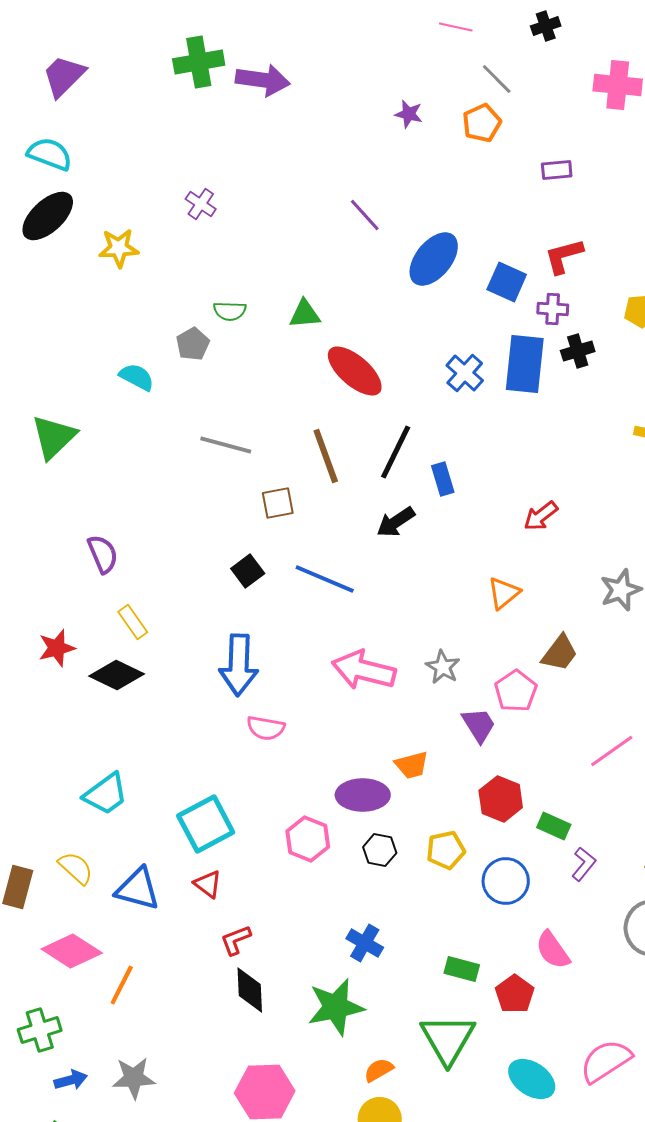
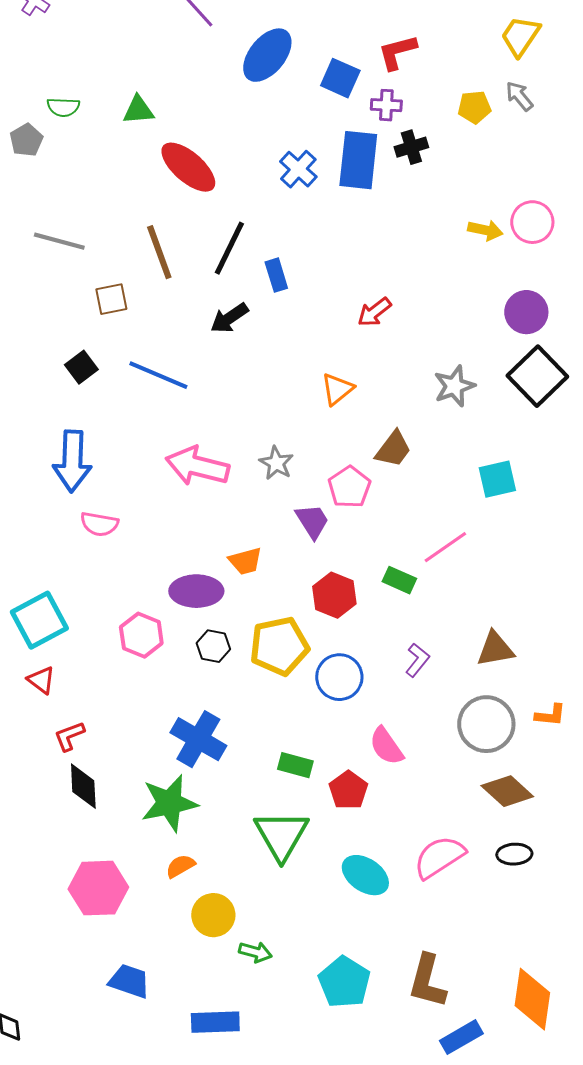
green rectangle: (554, 826) -> (399, 580), moved
yellow pentagon: (446, 850) -> (279, 646), size x1.5
blue cross: (365, 943) -> (198, 739), size x1.5
orange semicircle: (379, 1070) -> (180, 866), moved

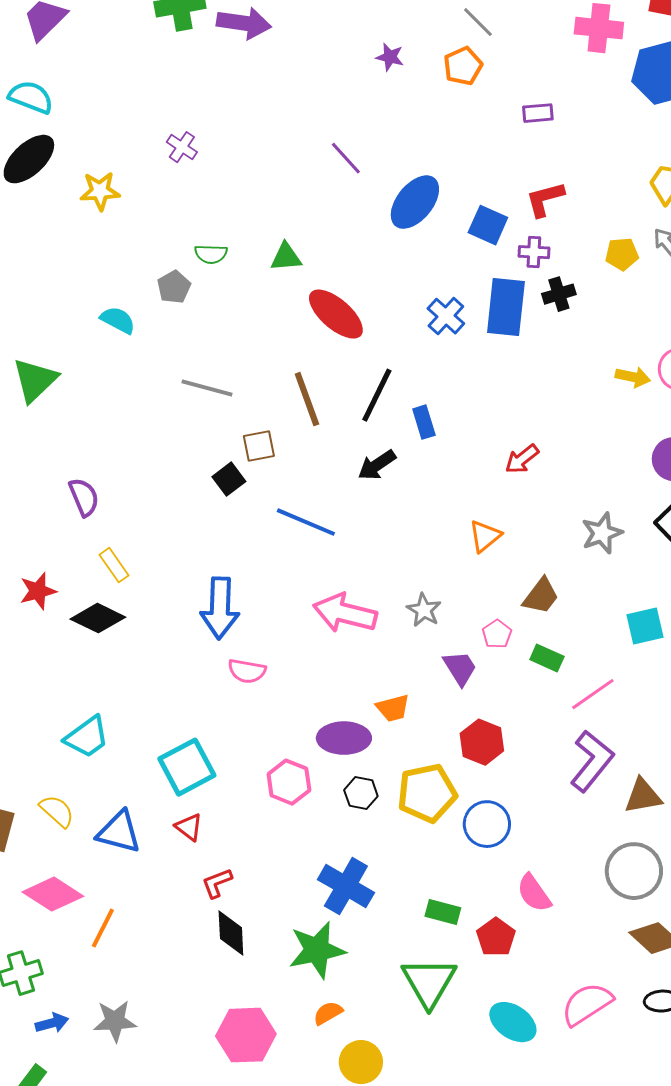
black square: (81, 367) -> (229, 479), moved
pink pentagon: (349, 487) -> (497, 634), size x0.7
green rectangle: (399, 580) -> (547, 658), moved
purple L-shape: (417, 660) -> (592, 761), moved, size x1.8

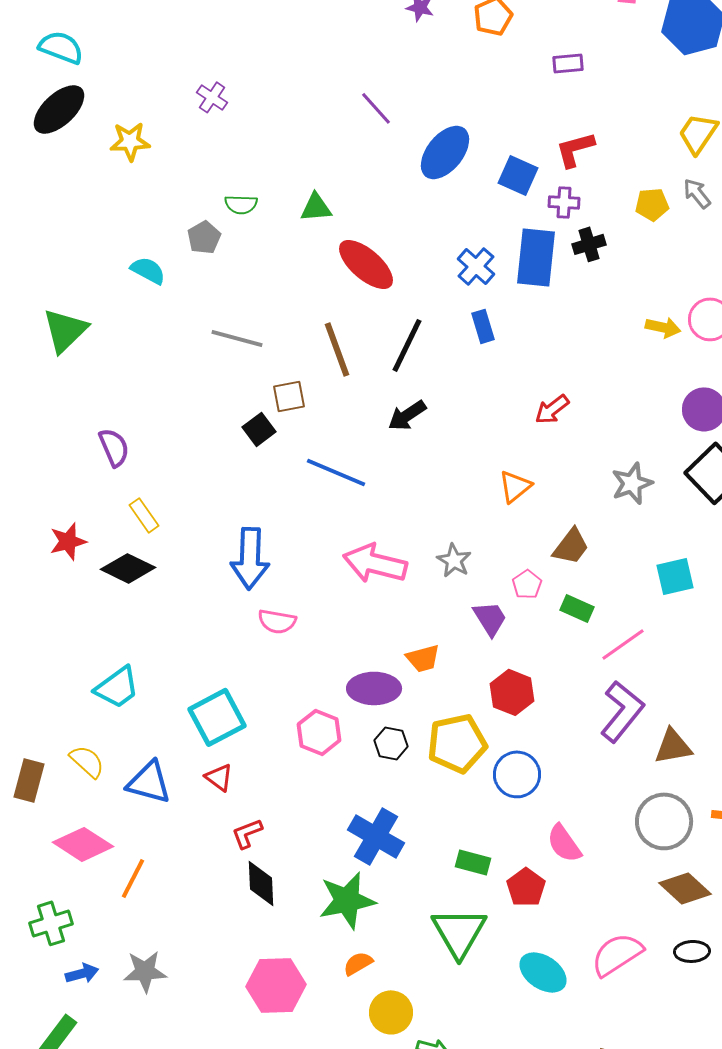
blue rectangle: (424, 422) -> (483, 326), moved

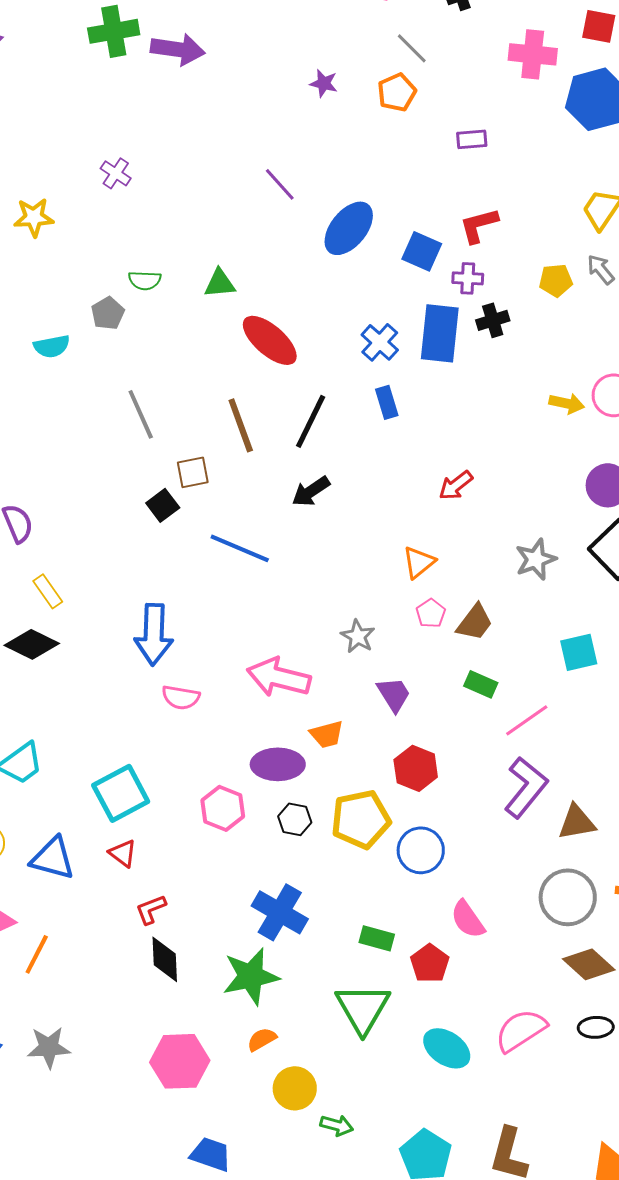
cyan semicircle: (148, 270) -> (52, 346), turned 141
gray line: (237, 338) -> (141, 414), turned 51
pink arrow: (375, 563) -> (279, 677), moved
pink pentagon: (527, 584) -> (431, 613), moved

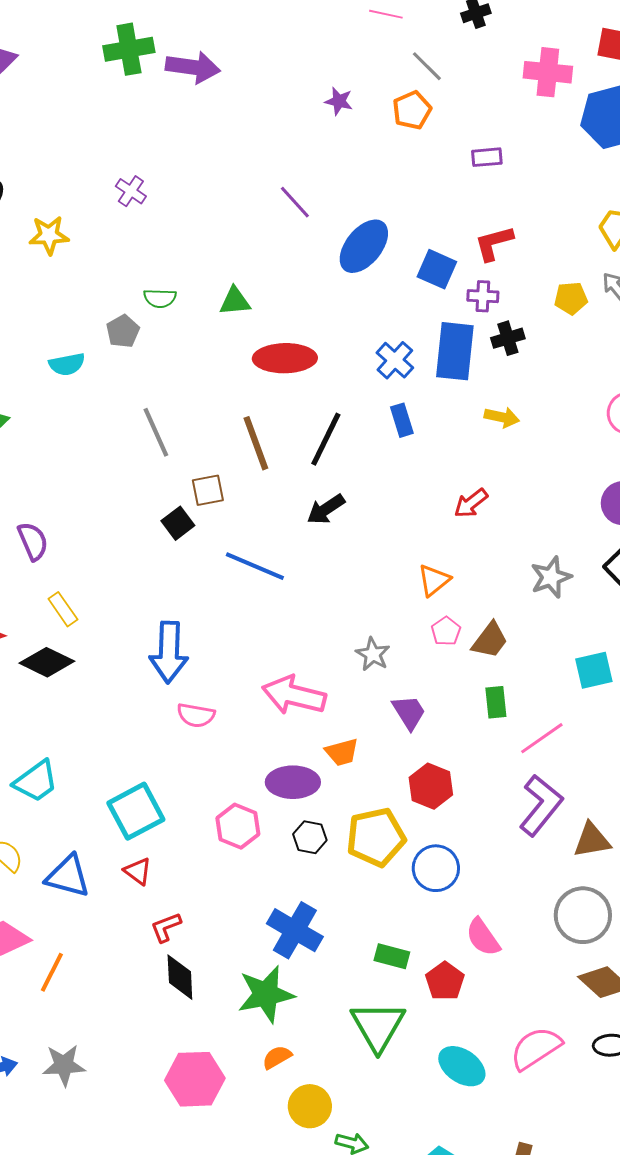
red ellipse: (270, 340) -> (285, 358), turned -42
yellow arrow: (567, 403) -> (502, 417), moved
green rectangle: (481, 684) -> (496, 702), turned 60

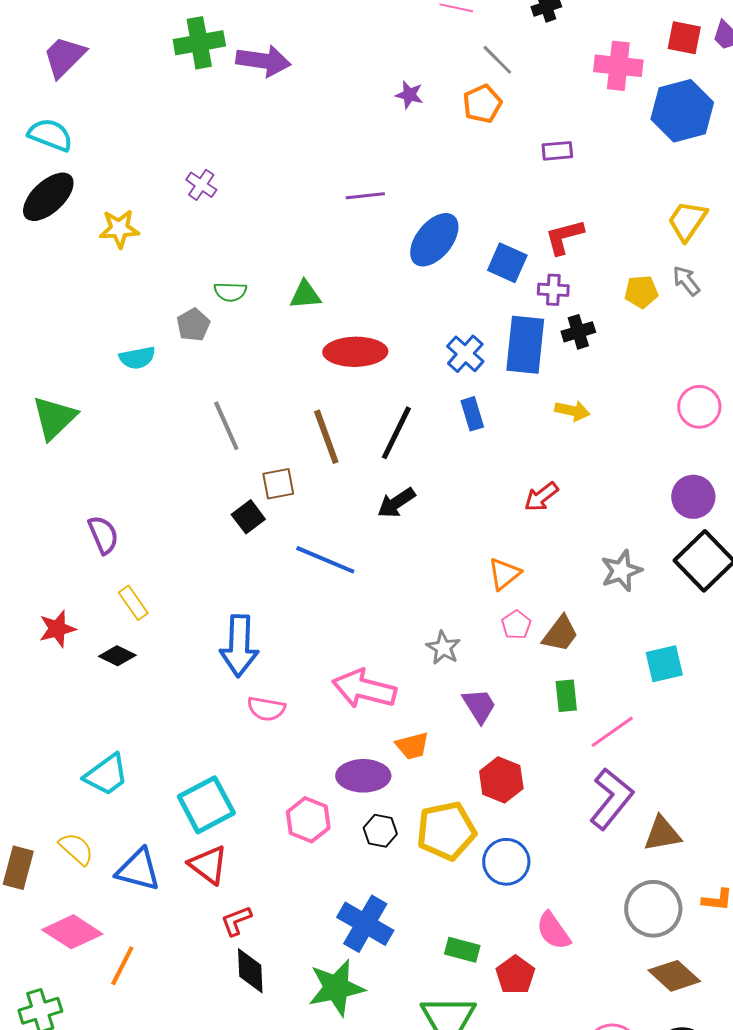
purple line: (295, 202) -> (365, 196), turned -54
black diamond: (47, 662) -> (117, 656), size x0.7
red triangle: (138, 871) -> (208, 865), size x1.4

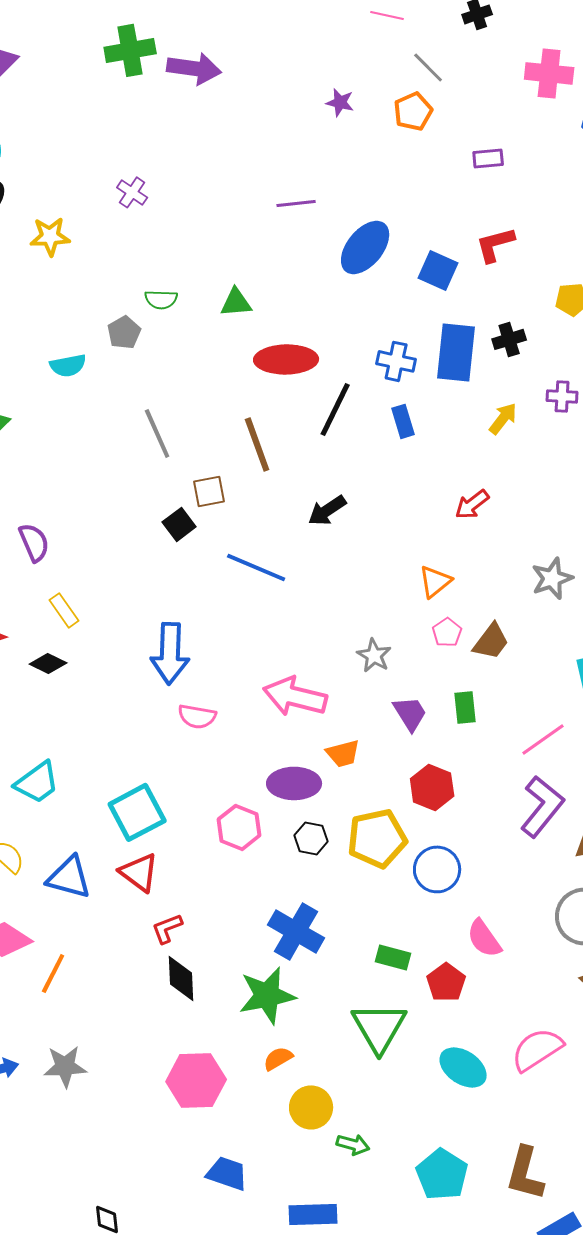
purple cross: (553, 290) -> (562, 396), moved
blue cross: (465, 354) -> (396, 361), turned -30
yellow arrow: (572, 411) -> (503, 418), turned -64
black line: (396, 433) -> (335, 409), moved
green rectangle: (566, 696) -> (465, 707), moved

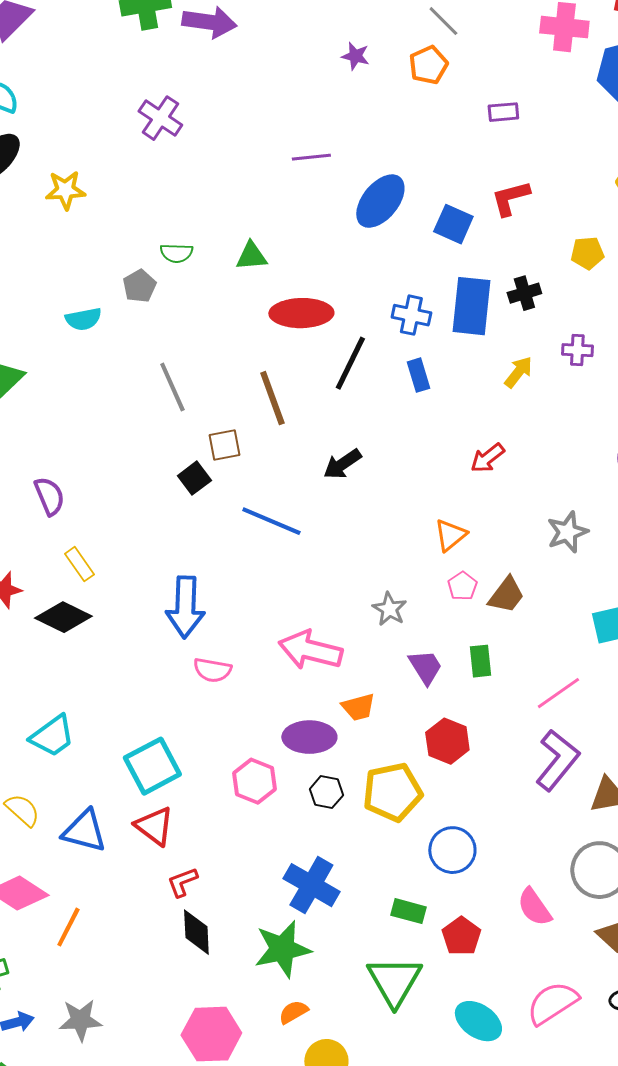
purple cross: (132, 192) -> (160, 118), moved, size x1.4
black diamond: (48, 663) -> (63, 617), size x1.5
blue circle: (437, 869) -> (452, 850), moved
pink semicircle: (484, 938) -> (534, 907), moved

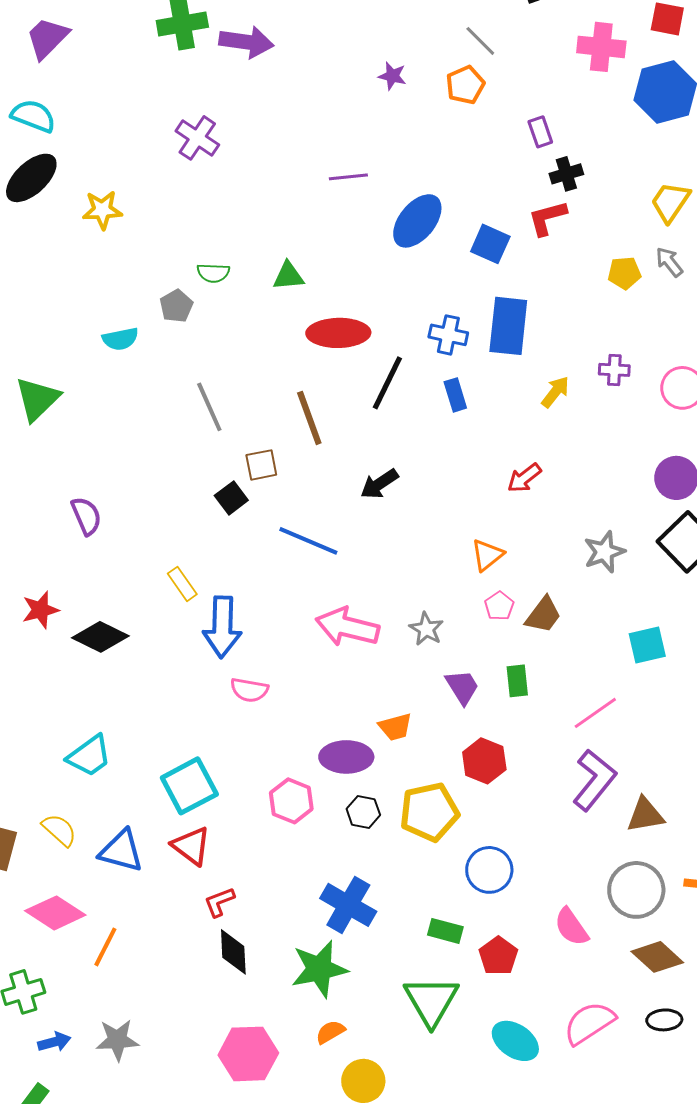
purple rectangle: (503, 112) -> (540, 132), turned 76
black cross: (524, 293) -> (566, 174), moved
yellow rectangle: (79, 564) -> (182, 584), moved
pink arrow: (310, 650) -> (347, 627), moved

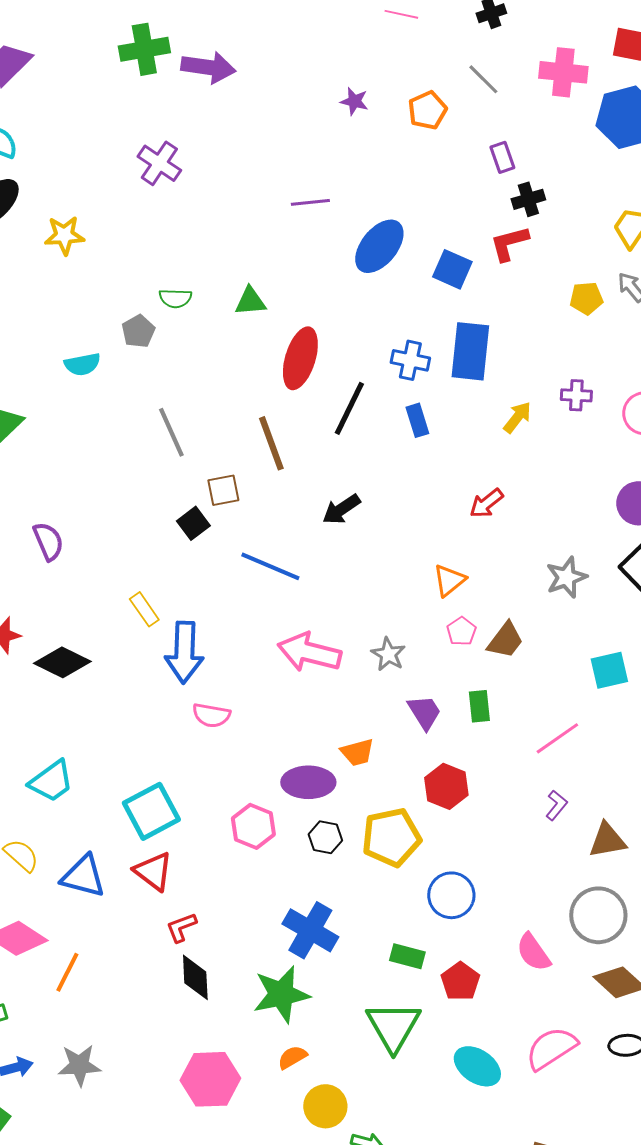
gray line: (480, 41) -> (483, 79), moved
red ellipse: (338, 333) -> (300, 358), turned -72
purple L-shape: (594, 780) -> (556, 805), size x0.5

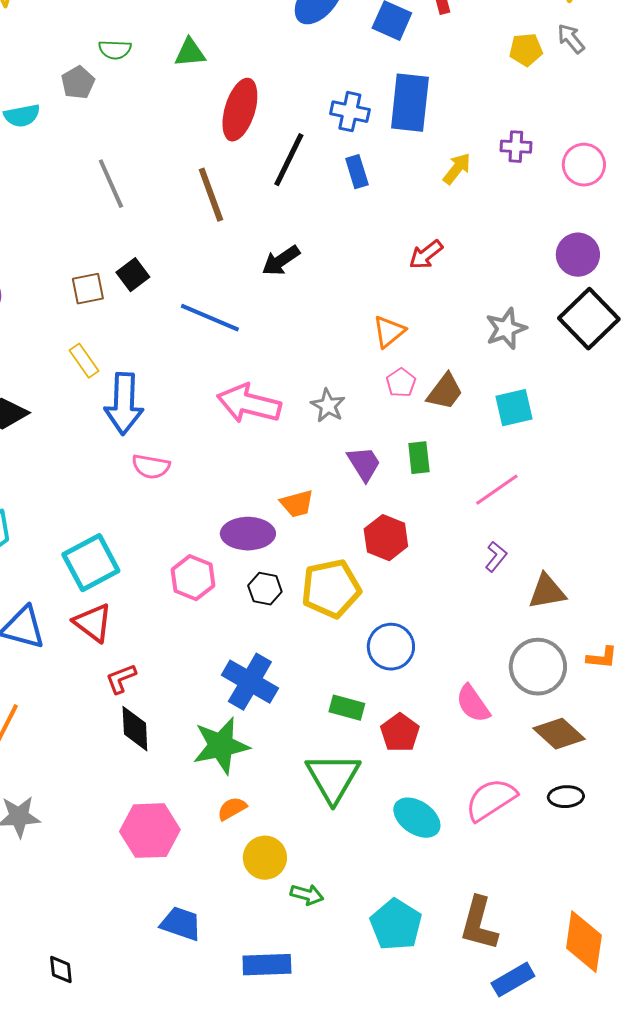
brown square: (223, 490) -> (88, 289), moved
cyan square: (609, 670) -> (514, 408), moved

